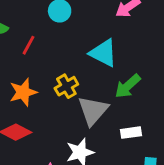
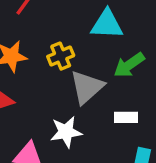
cyan triangle: (103, 53) -> (107, 24), turned -32

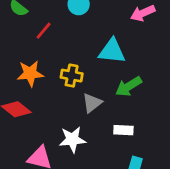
yellow cross: (61, 56) -> (72, 76), turned 30
gray triangle: (87, 87) -> (92, 103), size x0.7

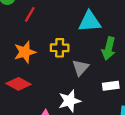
green arrow: (129, 86) -> (109, 49), turned -35

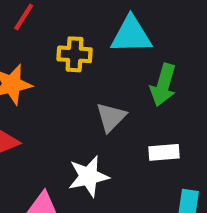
yellow cross: (60, 48) -> (75, 54), moved

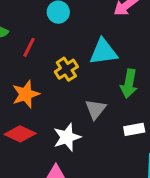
yellow cross: (75, 54) -> (66, 69), turned -30
white star: (88, 176) -> (67, 137), moved

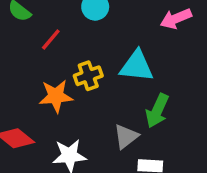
orange star: (26, 94) -> (56, 96), moved
gray triangle: (96, 109) -> (126, 136), moved

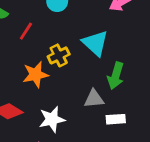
cyan triangle: (137, 66) -> (95, 43), turned 44
gray triangle: (126, 136) -> (94, 99), turned 40

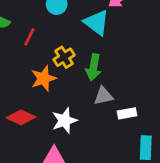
cyan triangle: (95, 43) -> (96, 23), moved
green arrow: (116, 76) -> (94, 67), moved

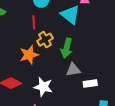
red line: (29, 37) -> (34, 22), moved, turned -32
white star: (65, 121) -> (43, 87), turned 30

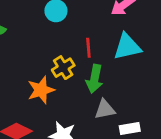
cyan triangle: (70, 15) -> (127, 47), moved, turned -50
red line: (34, 22) -> (88, 48), moved

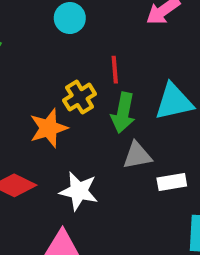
cyan triangle: (127, 47) -> (174, 102), moved

